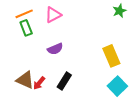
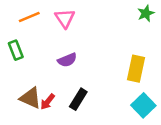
pink triangle: (53, 15) -> (65, 18), turned -36
green rectangle: (26, 28) -> (16, 50), moved
yellow rectangle: (111, 56) -> (136, 69), turned 35

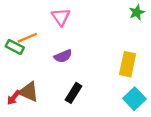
orange line: (29, 17) -> (27, 38), moved
green rectangle: (16, 50) -> (15, 47), turned -42
red arrow: (48, 102) -> (14, 98), moved

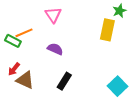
purple semicircle: (63, 56) -> (55, 49), turned -133
yellow rectangle: (128, 64) -> (107, 30), moved
red arrow: (14, 98) -> (14, 69), moved

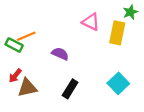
pink triangle: (53, 15) -> (91, 22), moved, turned -30
brown triangle: (25, 80) -> (27, 88), turned -36
cyan square: (117, 86) -> (118, 83), moved

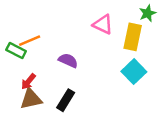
red arrow: (15, 76) -> (28, 82), moved
cyan square: (118, 83) -> (134, 72), moved
black rectangle: (70, 89) -> (66, 100), moved

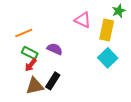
green rectangle: (16, 51) -> (30, 53), moved
red arrow: (28, 82) -> (31, 65), moved
brown triangle: (31, 99) -> (35, 86), moved

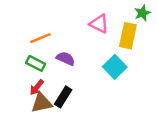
orange line: (24, 33) -> (40, 38), moved
cyan square: (108, 58) -> (115, 67), moved
red arrow: (31, 65) -> (37, 87), moved

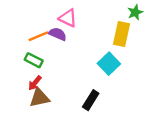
pink triangle: (99, 24) -> (68, 18), moved
purple semicircle: (66, 59) -> (58, 34), moved
black rectangle: (63, 97) -> (91, 100), moved

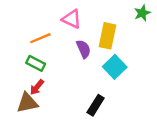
purple semicircle: (58, 34) -> (84, 49), moved, turned 42
yellow rectangle: (121, 34) -> (107, 36), moved
brown triangle: (39, 98) -> (27, 103), moved

